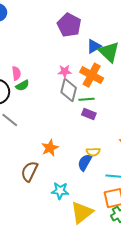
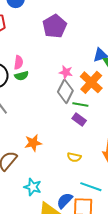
purple pentagon: (69, 25) -> (55, 26), moved
blue semicircle: (85, 162) -> (65, 201), moved

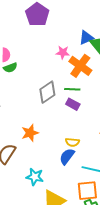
pink star: (66, 72) -> (63, 53), moved
gray diamond: (65, 91) -> (47, 92), moved, turned 35
blue semicircle: (65, 201) -> (67, 156), moved

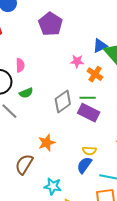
orange cross: (80, 66) -> (95, 74), size x0.7
green semicircle: (10, 68) -> (26, 93), moved
purple rectangle: (73, 104) -> (89, 113), size x1.5

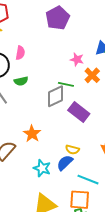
green line: (88, 98) -> (66, 84), moved
orange star: (47, 143) -> (32, 134), turned -30
cyan star: (53, 186) -> (42, 168), moved

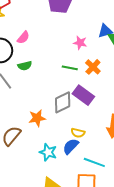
pink semicircle: (20, 53) -> (23, 38), turned 32
orange cross: (92, 75) -> (93, 67), moved
gray diamond: (55, 96) -> (63, 102), moved
orange star: (32, 134) -> (37, 118), turned 30

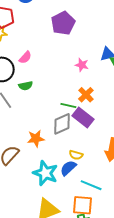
orange cross: (93, 67) -> (86, 95), moved
green line: (70, 68) -> (68, 106), moved
cyan star: (48, 152) -> (45, 173), size x1.4

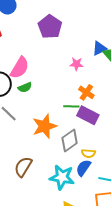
pink semicircle: (25, 57) -> (20, 68), size x1.6
green semicircle: (26, 86) -> (25, 87), moved
gray diamond: (62, 124) -> (70, 141), moved
orange star: (36, 139) -> (45, 126), moved, size x1.4

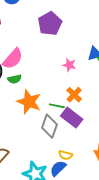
orange star: (45, 126) -> (29, 102), moved, turned 30
gray diamond: (70, 141) -> (50, 126), moved, turned -45

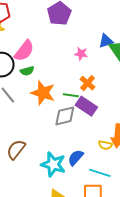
gray diamond: (50, 126) -> (65, 116), turned 60
yellow semicircle: (65, 155) -> (105, 145), moved

